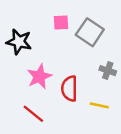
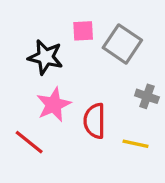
black star: (19, 42) -> (45, 57), moved
red line: (33, 114) -> (29, 142), moved

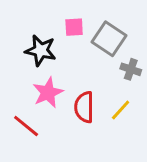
gray cross: (147, 96) -> (131, 69), moved
yellow line: (135, 144) -> (121, 110), moved, turned -60

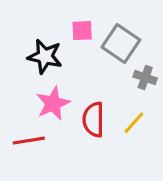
red line: (26, 126) -> (29, 141), turned -48

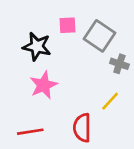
red semicircle: (93, 120) -> (82, 128), moved
red line: (29, 141) -> (30, 132), moved

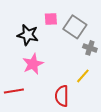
red line: (30, 132) -> (14, 91), moved

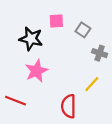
gray square: (75, 27) -> (83, 30), size x0.6
red line: (14, 91) -> (15, 101), turned 30

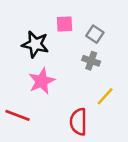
gray cross: (100, 53) -> (91, 61), moved

